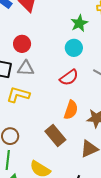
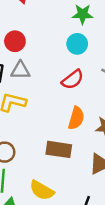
green star: (79, 23) -> (83, 14), turned 30
brown rectangle: (55, 135) -> (59, 149), turned -40

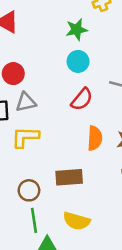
brown rectangle: (59, 149) -> (69, 177), moved

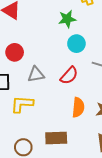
cyan circle: (78, 61) -> (76, 44), moved
gray triangle: (26, 102) -> (36, 74), moved

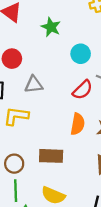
green star: (67, 19) -> (51, 27), moved, turned 30
red semicircle: (69, 75) -> (83, 90), moved

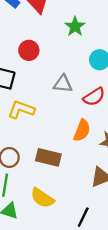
gray triangle: (34, 85) -> (63, 84), moved

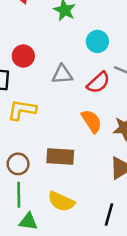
red circle: (29, 50) -> (23, 56), moved
orange semicircle: (82, 130) -> (92, 121), turned -45

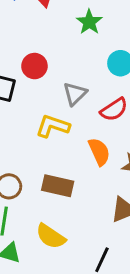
gray triangle: (62, 74) -> (75, 94), turned -50
yellow L-shape: (22, 110) -> (53, 126), moved

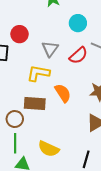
orange semicircle: (99, 152) -> (63, 93), moved
brown rectangle: (58, 186) -> (35, 104), moved

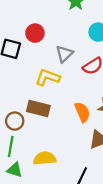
orange semicircle: (63, 93) -> (82, 112), moved
yellow semicircle: (49, 149) -> (45, 158), turned 140

